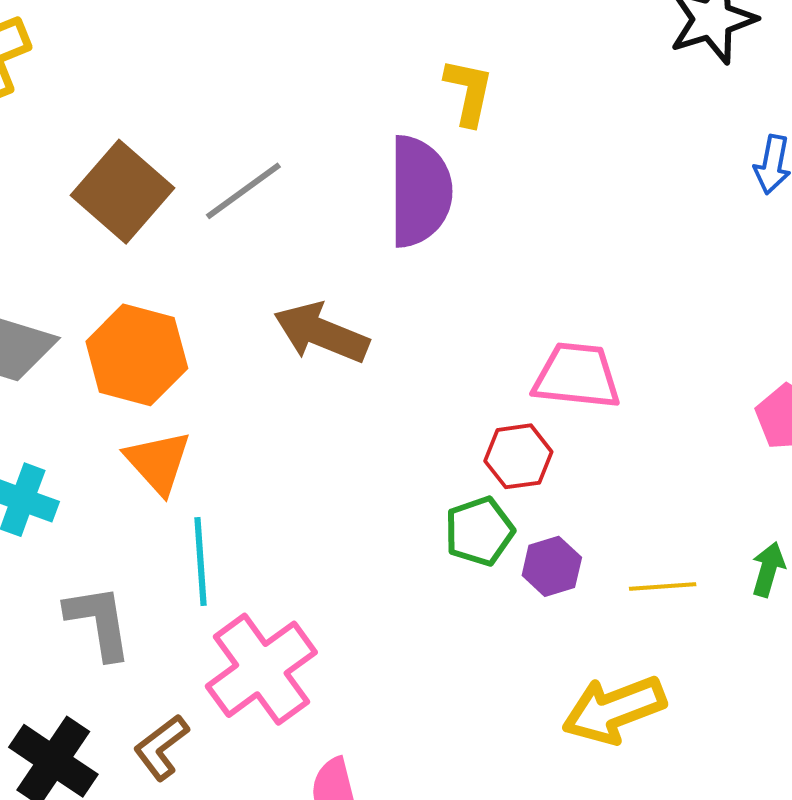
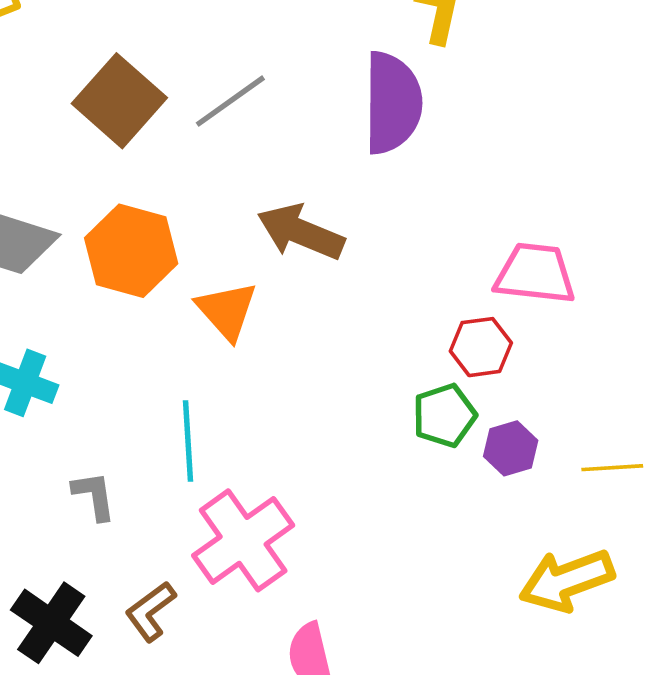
orange triangle: (158, 462) -> (227, 311), moved
gray L-shape: (99, 622) -> (94, 496), size x0.7

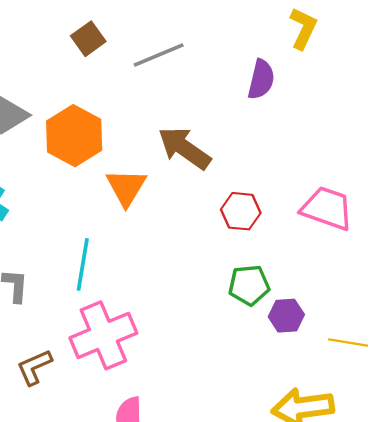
brown square: (119, 101) -> (88, 39), size x0.6
purple semicircle: (392, 103) -> (261, 79), size x0.6
red hexagon: (481, 347) -> (241, 211), moved

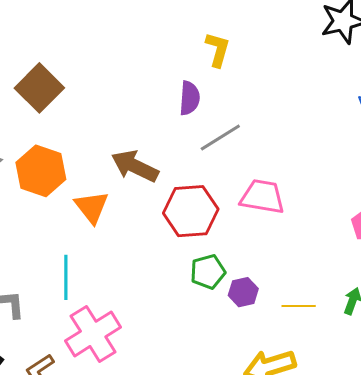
brown square: (88, 39) -> (39, 88), size x1.6
gray line: (159, 55) -> (220, 137), moved
red hexagon: (241, 211) -> (191, 211), size x1.6

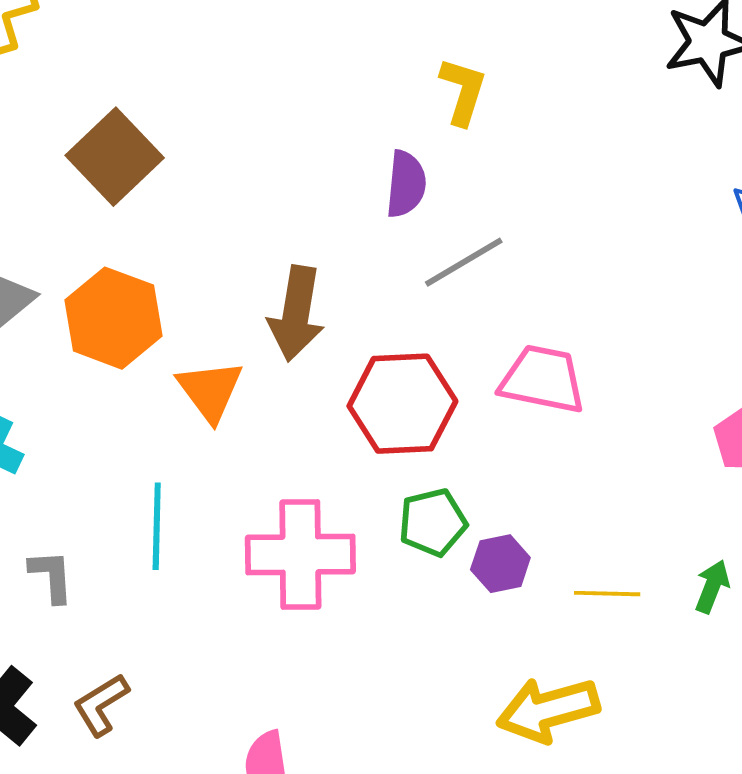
brown arrow: (135, 166) -> (296, 313), turned -108
pink cross: (93, 334) -> (300, 555), moved, turned 30

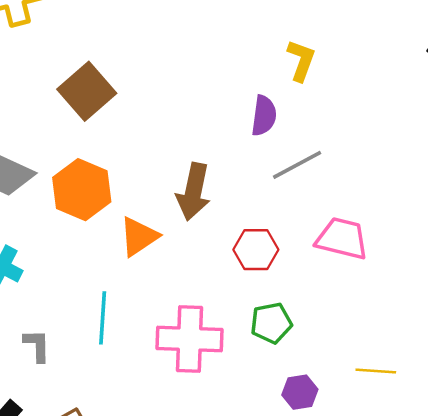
orange triangle: (210, 391) -> (139, 237), turned 30
red hexagon: (402, 404) -> (256, 250), size x0.7
purple hexagon: (500, 564) -> (300, 392), moved

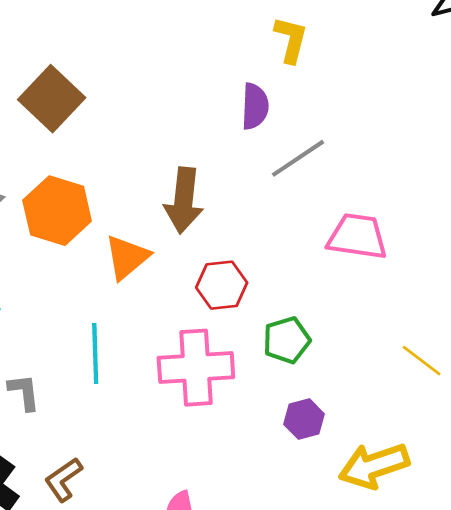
red hexagon: (256, 250) -> (222, 285), moved
yellow line: (376, 371) -> (422, 361), moved, turned 39
purple hexagon: (300, 392) -> (304, 419), moved

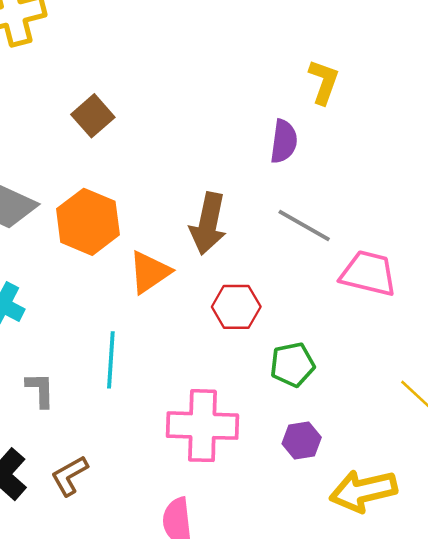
brown square: (52, 99) -> (93, 116), size x0.7
gray line: (298, 158) -> (304, 226), moved, turned 58
pink cross: (196, 368) -> (202, 426), moved

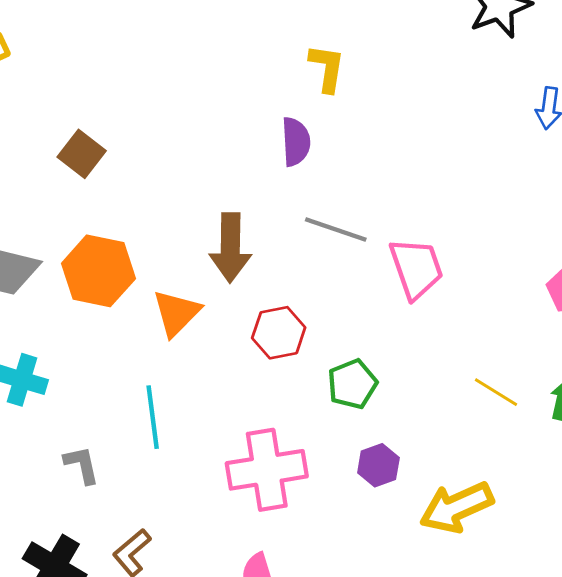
pink trapezoid: (368, 273) -> (416, 268), turned 68

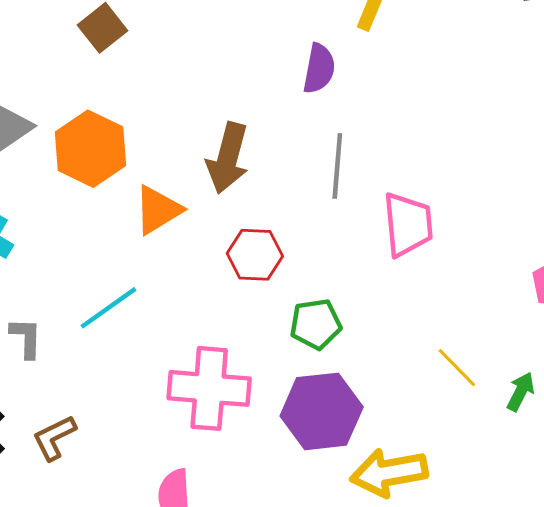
gray line: (336, 229) -> (337, 166), turned 62
cyan line: (153, 417) -> (108, 308), turned 48
purple hexagon: (378, 465) -> (322, 411), size x1.8

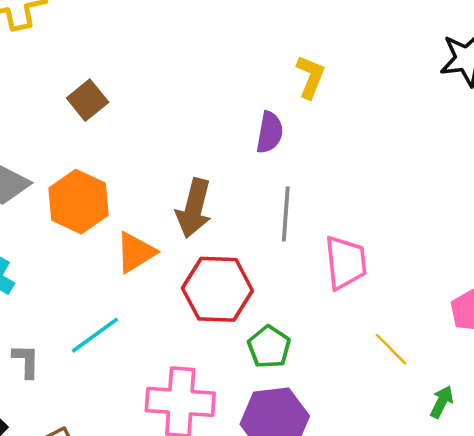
red hexagon: (255, 255) -> (217, 289), size x1.5
green pentagon: (316, 324) -> (269, 347), turned -30
yellow line: (457, 368) -> (391, 349), moved

